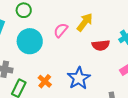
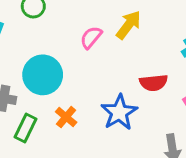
cyan circle: (30, 41) -> (43, 75), moved
red semicircle: (101, 45) -> (154, 83), moved

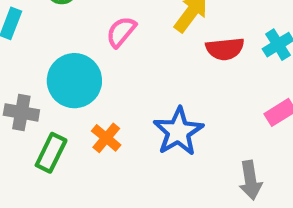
pink semicircle: (91, 37) -> (121, 32), moved
red semicircle: (154, 83) -> (225, 49), moved

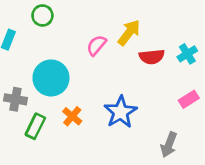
pink semicircle: (121, 32) -> (96, 45), moved
gray arrow: (250, 180) -> (169, 145), turned 30

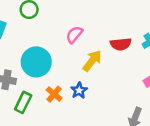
yellow arrow: (129, 33) -> (92, 61), moved
blue star: (121, 112) -> (79, 90), moved, size x0.6

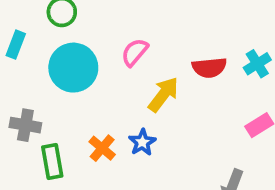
cyan circle: (36, 62) -> (73, 68), moved
green rectangle: (23, 102) -> (52, 161), turned -36

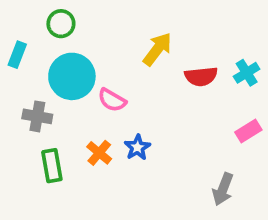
pink semicircle: (135, 52) -> (112, 100), moved, turned -100
yellow arrow: (163, 94) -> (157, 49), moved
gray cross: (25, 125) -> (37, 116), moved

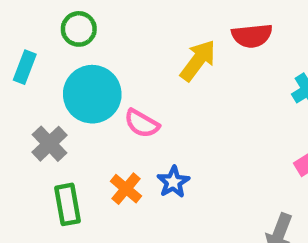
red semicircle: (201, 76) -> (252, 36), moved
gray cross: (37, 116) -> (50, 144), turned 36

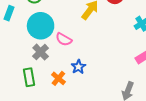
gray cross: (50, 144) -> (41, 52), moved
orange cross: (126, 189) -> (58, 78), moved

